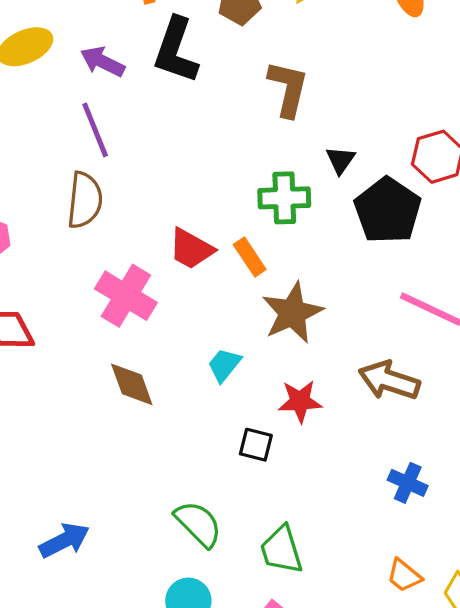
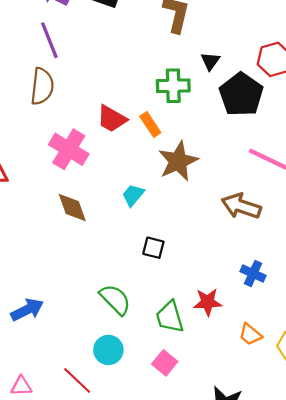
red star: (300, 401) -> (208, 302), moved

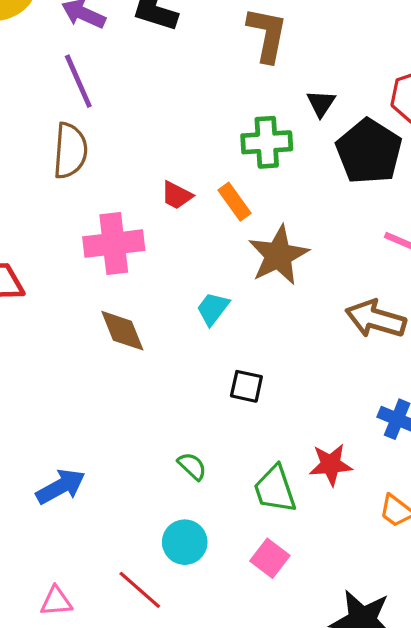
red trapezoid: (112, 119) -> (177, 195), size x0.7
pink cross: (69, 149) -> (114, 244), turned -36
green semicircle: (115, 300) -> (192, 466), size x0.6

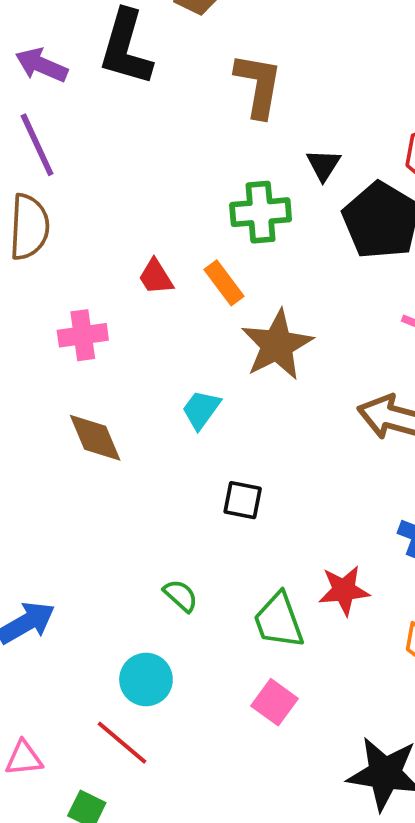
red trapezoid: (177, 195) -> (156, 277), turned 32
pink cross: (114, 244) -> (83, 335), size x0.7
cyan circle: (185, 542) -> (146, 679), moved

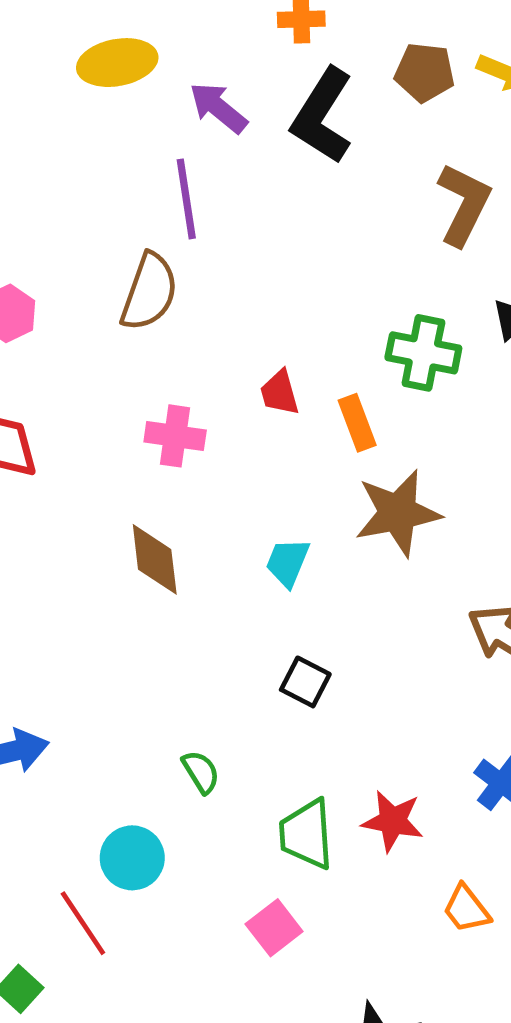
cyan trapezoid: (201, 409) -> (288, 562), turned -30

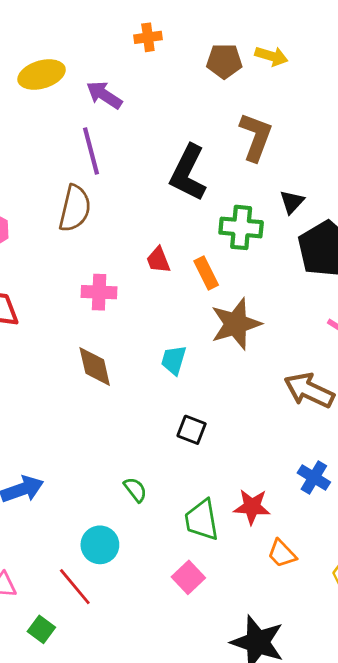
black L-shape: (322, 116) -> (188, 173), moved
orange trapezoid: (466, 909) -> (282, 554), moved

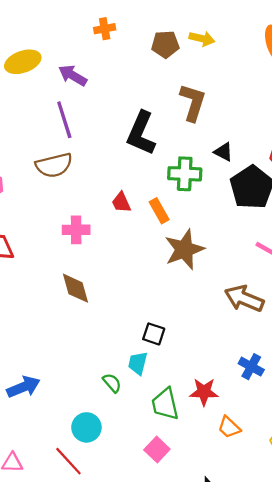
black triangle: (292, 202) -> (223, 152), turned -42
brown semicircle: (75, 208) -> (54, 165), turned 66
cyan trapezoid: (174, 360) -> (138, 363), moved

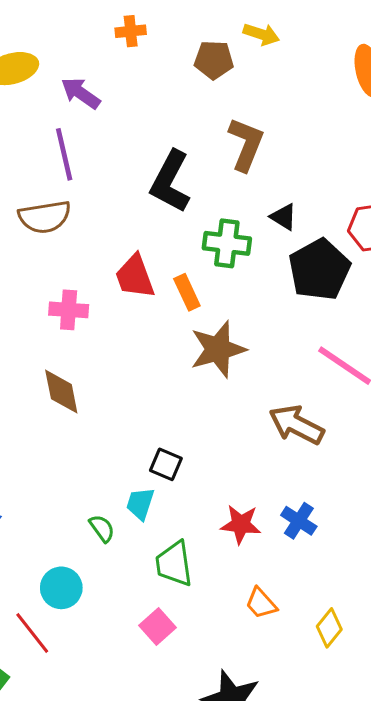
yellow arrow: (202, 39) -> (261, 34), moved
red trapezoid: (121, 202) -> (135, 276), size x1.5
red star: (204, 392) -> (241, 524), moved

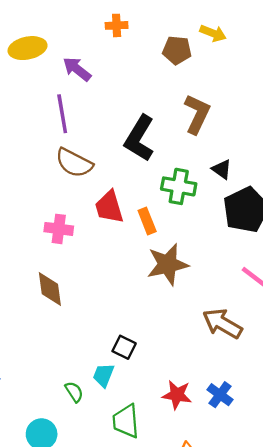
brown semicircle: (45, 217) -> (74, 163), moved, turned 33

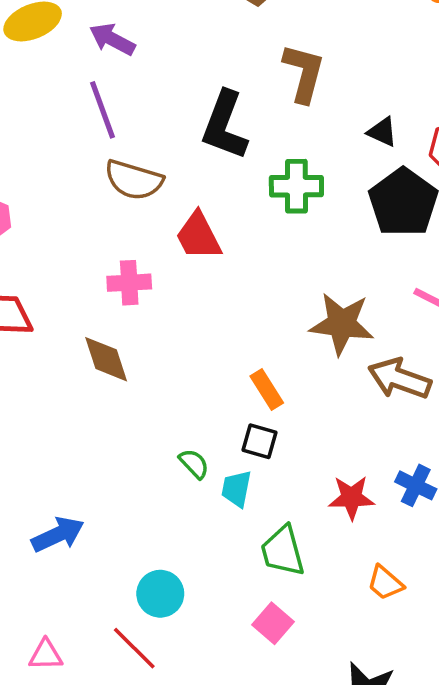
black triangle: (222, 169) -> (382, 132), moved
orange rectangle: (147, 221) -> (267, 390), moved
brown star: (168, 264) -> (342, 324), moved, turned 30
brown diamond: (50, 289) -> (106, 359), moved
green semicircle: (74, 392) -> (194, 464), moved

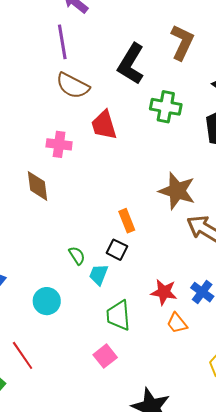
orange trapezoid: (385, 583) -> (177, 323), moved
cyan circle: (160, 594) -> (47, 301), moved

